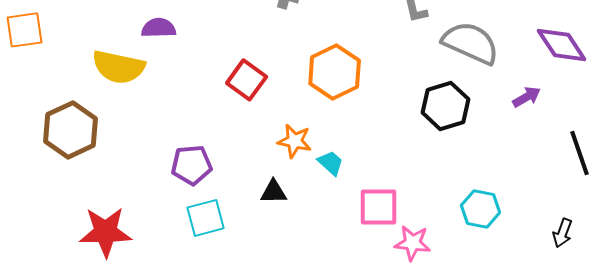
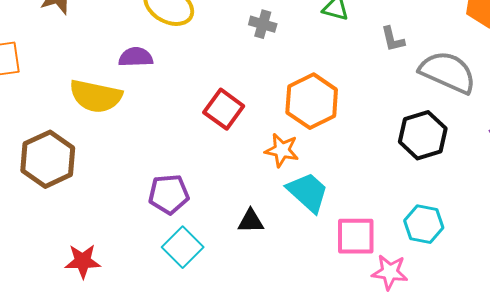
orange star: (295, 141) -> (282, 150), moved
cyan trapezoid: (331, 163) -> (308, 192), size x1.6
cyan hexagon: (481, 209) -> (424, 224), moved
cyan square: (206, 218) -> (183, 247), turned -30
red star: (106, 232) -> (83, 261), size x0.7

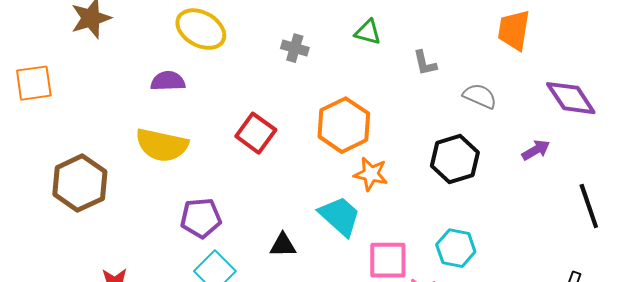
gray semicircle: (448, 72) -> (480, 96), size x0.6
yellow semicircle: (96, 96) -> (162, 145), moved
orange star: (282, 150) -> (371, 174), moved

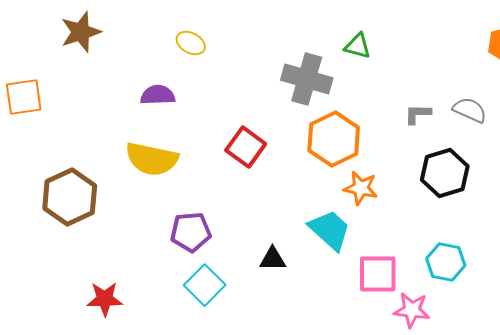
yellow ellipse: (201, 29) -> (191, 43), size x0.6
gray cross: (295, 48) -> (307, 79), moved, size x1.8
gray L-shape: (425, 63) -> (418, 114), moved, turned 104

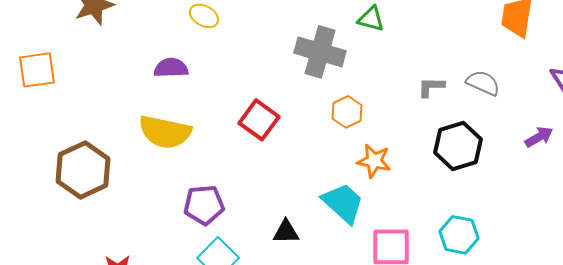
orange hexagon: (334, 139) -> (347, 112), size x0.6

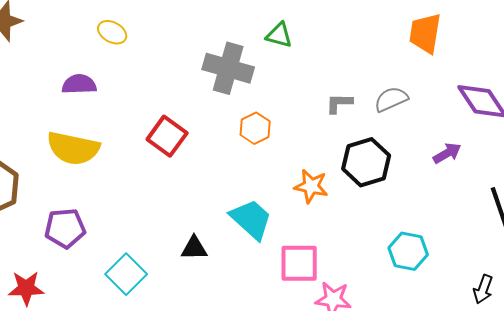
gray semicircle: (483, 83) -> (391, 99), turned -48
orange star: (374, 161) -> (311, 186), moved
purple pentagon: (204, 205) -> (65, 228), moved
cyan hexagon: (459, 235) -> (408, 251), moved

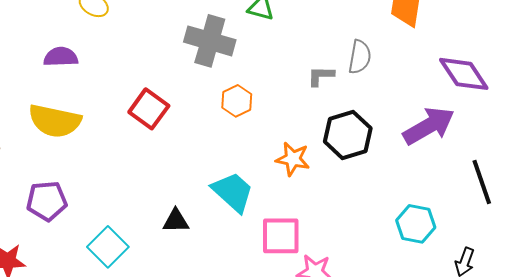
gray semicircle: (391, 99) -> (360, 57), moved, turned 124
purple arrow: (447, 153) -> (429, 126), size x1.8
cyan hexagon: (408, 251) -> (416, 224), moved

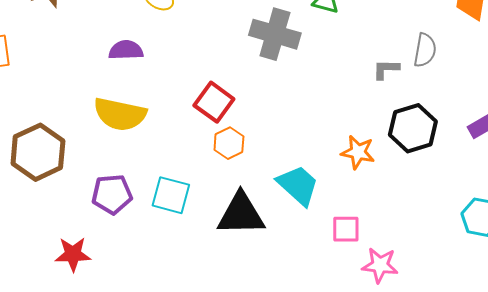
orange hexagon: (237, 101) -> (229, 143), moved
black triangle: (176, 221) -> (241, 214), size x1.8
pink square: (281, 236) -> (346, 229), size x0.7
cyan square: (108, 247) -> (171, 195), moved, turned -30

